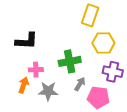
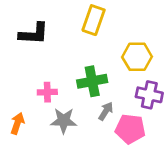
yellow rectangle: (90, 15) -> (94, 20), moved
black L-shape: (27, 41) -> (34, 34), moved
orange arrow: (24, 85) -> (17, 123), moved

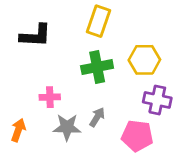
green cross: (92, 81) -> (97, 67), moved
gray arrow: (106, 111) -> (97, 117), moved

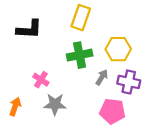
pink cross: (50, 97) -> (41, 80), turned 35
gray arrow: (97, 117) -> (102, 77), moved

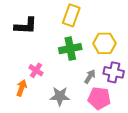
gray arrow: (102, 77) -> (90, 77), moved
gray star: (55, 104) -> (60, 96), moved
orange arrow: (15, 107) -> (22, 88), moved

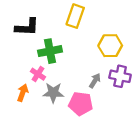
green cross: (70, 49) -> (50, 51), moved
gray star: (60, 96) -> (53, 93), moved
pink pentagon: (99, 98) -> (81, 104), moved

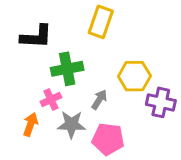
yellow hexagon: (110, 46) -> (134, 76), moved
pink cross: (38, 74) -> (51, 100), turned 32
gray arrow: (95, 81) -> (99, 100), moved

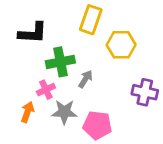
yellow hexagon: (134, 76) -> (121, 45), moved
gray arrow: (99, 100) -> (85, 79), moved

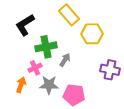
yellow rectangle: (91, 20) -> (69, 15), turned -60
black L-shape: (33, 33) -> (25, 25), turned 145

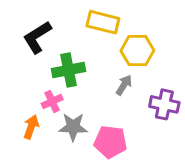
yellow rectangle: (69, 15) -> (103, 22), turned -35
gray arrow: (65, 60) -> (124, 85), moved

